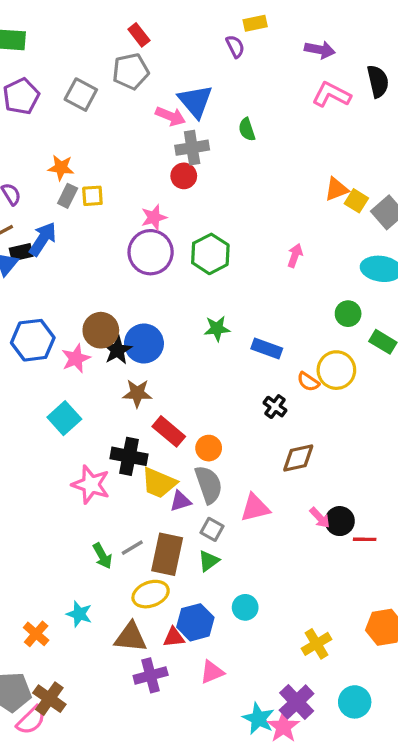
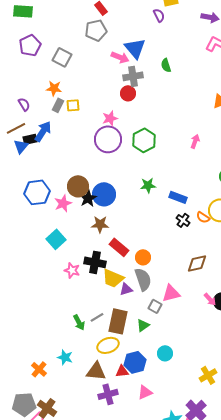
gray square: (81, 95) -> (62, 57), moved
black cross: (275, 407) -> (183, 220), moved
pink star: (91, 485) -> (72, 270), moved, size x0.7
gray square: (212, 529) -> (155, 306), moved

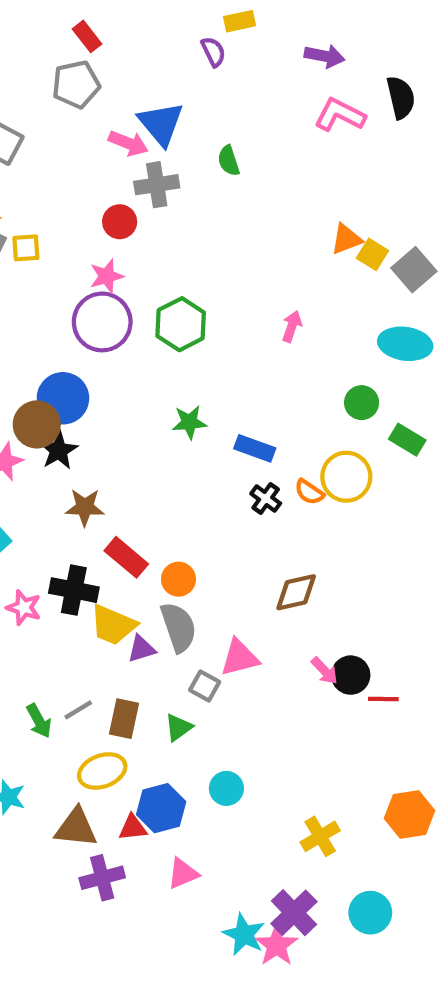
red circle: (128, 93) -> (120, 222), moved
blue circle: (104, 194) -> (63, 398), moved
brown rectangle: (118, 321) -> (124, 719), size x0.7

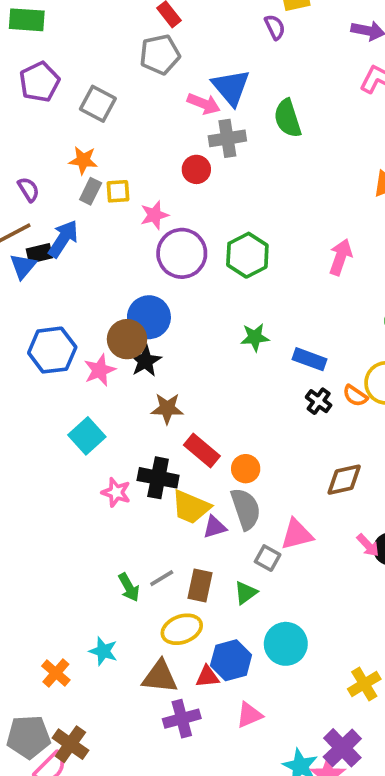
green semicircle: (229, 161) -> (288, 118), size x1.5
pink star: (107, 276) -> (154, 215), moved
pink arrow: (292, 326) -> (341, 257), size x1.4
cyan circle: (226, 788) -> (286, 644), size x1.5

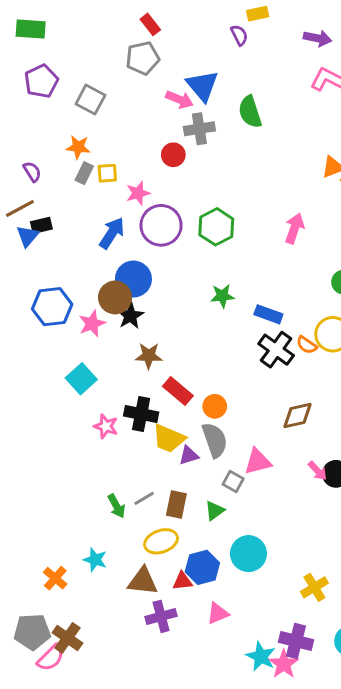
blue arrow: (63, 239) -> (112, 233), moved
black cross: (319, 401) -> (276, 350), size x1.6
purple cross: (342, 748) -> (296, 641), turned -32

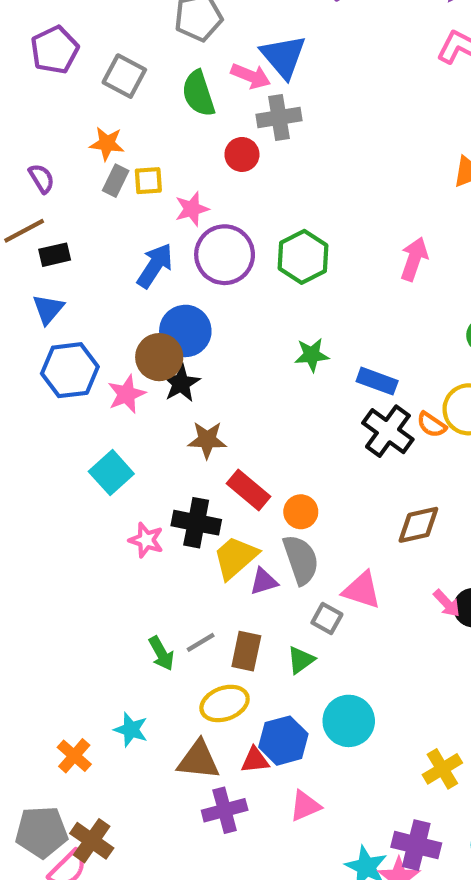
green semicircle: (250, 112) -> (198, 93), moved
blue triangle: (28, 236) -> (48, 309), moved
yellow trapezoid: (169, 439) -> (235, 558), turned 116
pink triangle: (258, 462) -> (362, 590), turned 32

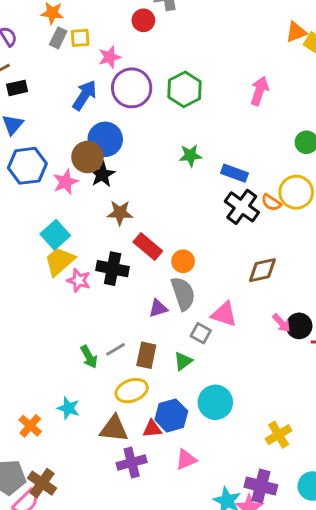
yellow trapezoid: (235, 558) -> (60, 261), moved

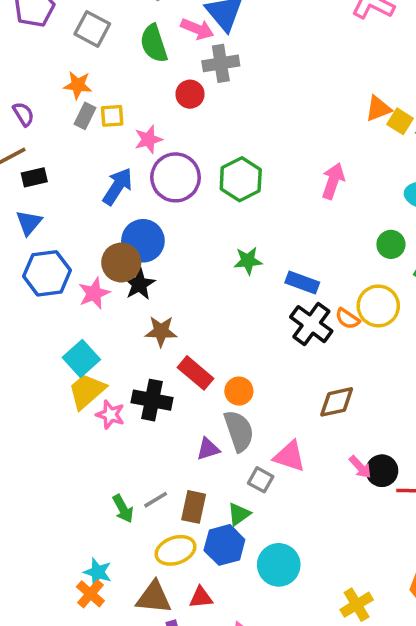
blue hexagon: (171, 416) -> (224, 545), moved
orange cross: (30, 426) -> (90, 594), moved

